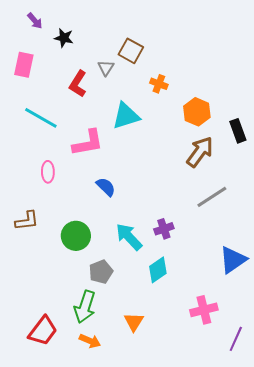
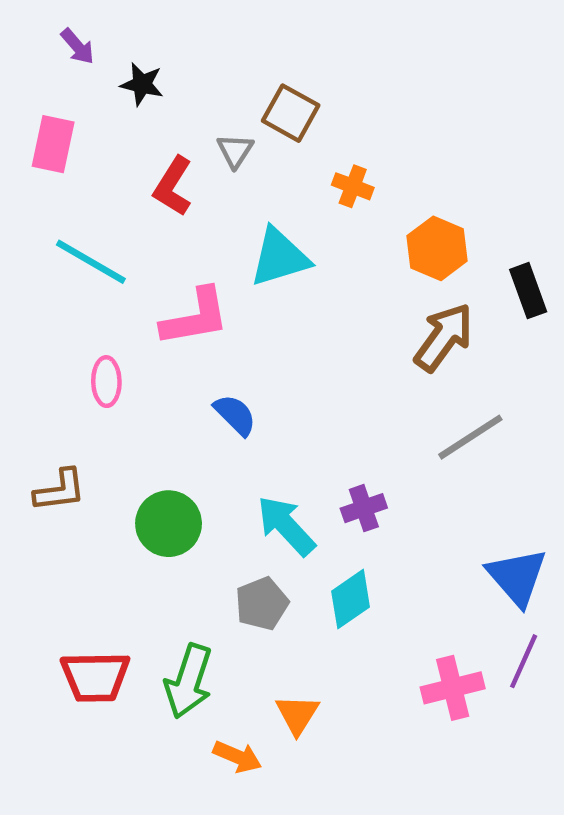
blue triangle: (233, 260) -> (517, 577), turned -36
gray pentagon: (101, 272) -> (262, 604), moved
red trapezoid: (43, 331) -> (95, 677), moved, turned 52
purple line: (236, 339) -> (524, 661), moved
orange arrow: (90, 341) -> (237, 757), moved

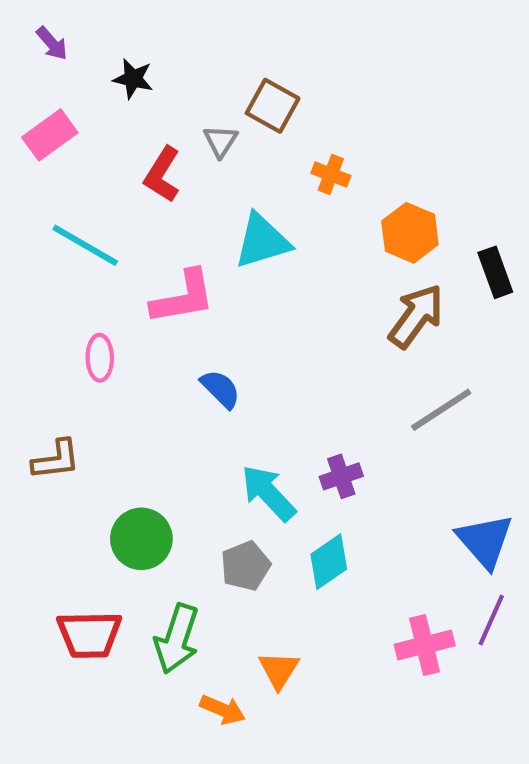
purple arrow: (78, 46) -> (52, 43), moved
pink rectangle: (53, 144) -> (50, 135), turned 42
green circle: (169, 524) -> (141, 539), moved

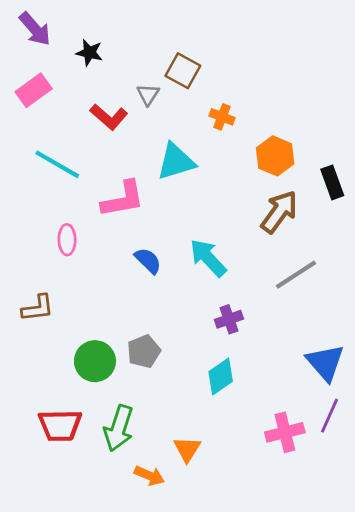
purple arrow: (52, 43) -> (35, 29), size x1.5
red L-shape: (162, 174) -> (109, 117), turned -81
cyan arrow: (268, 493) -> (208, 258), moved
gray pentagon: (245, 566) -> (144, 351), moved

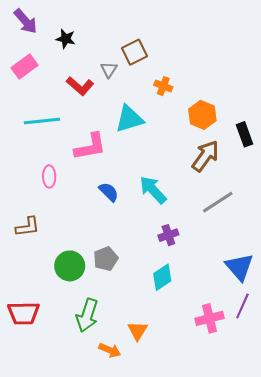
brown square: (183, 71) -> (134, 52), turned 35
cyan line: (57, 164) -> (42, 121), turned -36
red trapezoid: (60, 425) -> (23, 313), moved

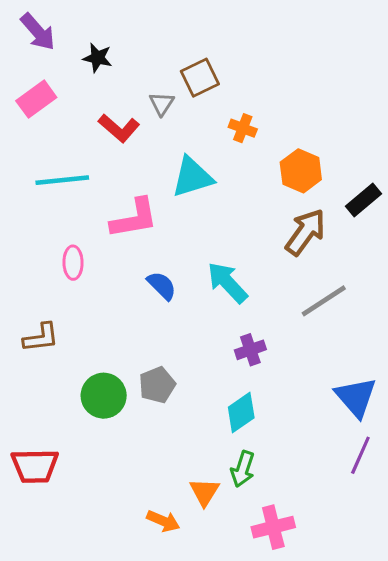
black rectangle: (244, 134) -> (363, 200), turned 70
green arrow: (87, 315) -> (243, 469), moved, size x0.7
pink cross: (210, 318) -> (273, 527), moved

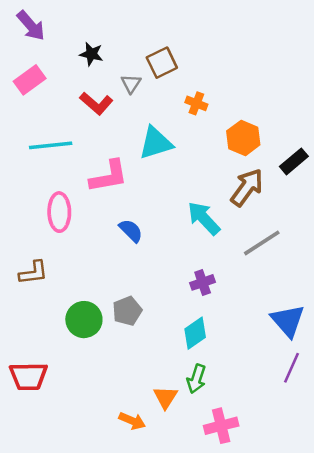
black star: (97, 58) -> (91, 54), moved
pink ellipse: (73, 263) -> (59, 212), size x1.4
cyan arrow: (227, 283) -> (204, 218), moved

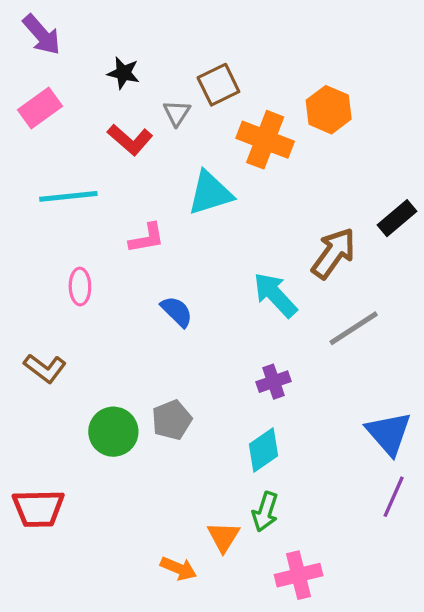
orange cross: (196, 103) -> (265, 140), size x1.8
orange hexagon: (243, 138) -> (329, 110), moved
pink L-shape: (109, 176) -> (147, 238), size x0.7
pink ellipse: (59, 212) -> (80, 287), size x0.7
brown L-shape: (33, 273) -> (45, 368), turned 44

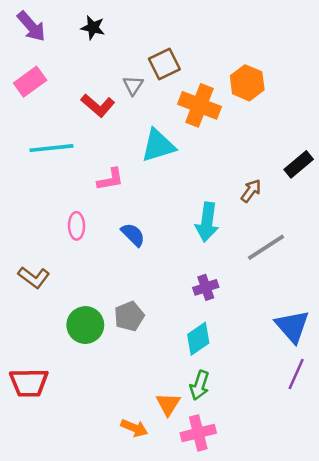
black star: (123, 73) -> (93, 28), moved
brown arrow: (334, 253) -> (251, 191), size x0.6
pink ellipse: (80, 287) -> (77, 226), moved
cyan arrow: (275, 295) -> (207, 222), turned -129
pink cross: (299, 575) -> (198, 433), moved

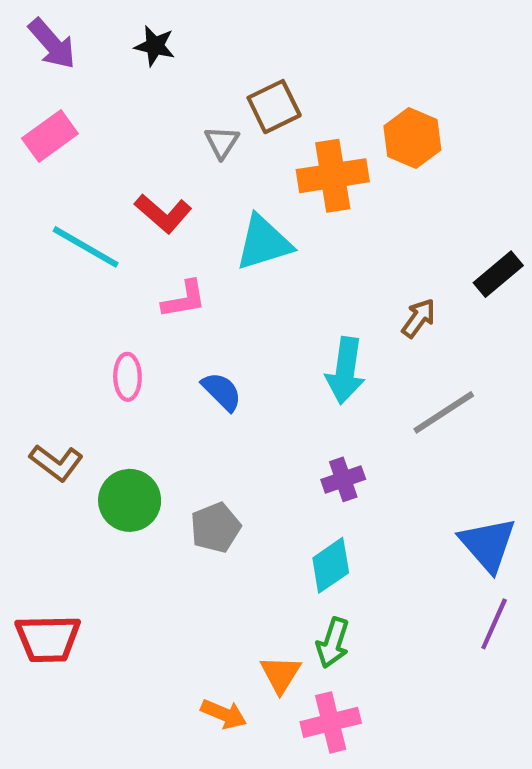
red L-shape: (98, 105) -> (163, 213), moved
orange cross: (199, 105) -> (333, 176), turned -30
cyan line: (51, 148) -> (86, 247), turned 36
green circle: (85, 325) -> (130, 500), moved

